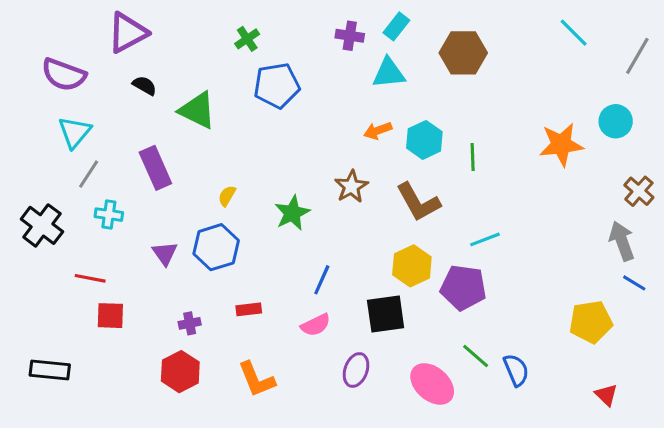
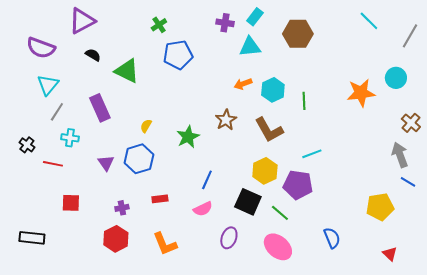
black cross: (42, 225) -> (27, 145), size x0.6
red line: (90, 278) -> (53, 164), moved
black square: (386, 314) -> (248, 202), turned 32
green line: (476, 356) -> (280, 213), moved

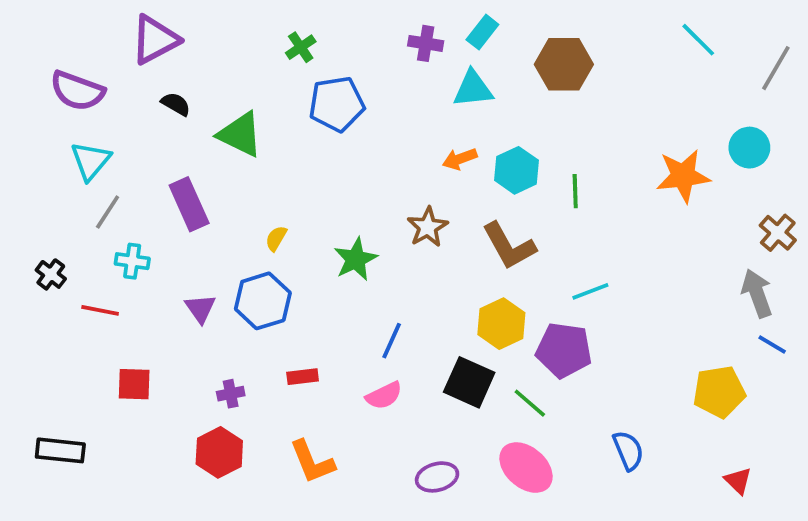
purple ellipse: (229, 238) -> (437, 477), moved, turned 55

